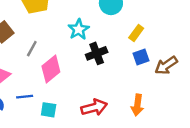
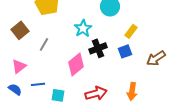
blue square: (141, 57) -> (125, 51), moved
pink diamond: (51, 69) -> (76, 64), moved

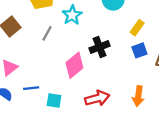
cyan star: (83, 28) -> (72, 15), moved
gray line: (44, 44) -> (47, 33), moved
blue square: (125, 51) -> (139, 50), moved

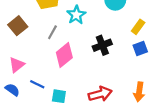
pink diamond: (74, 65) -> (64, 55), moved
blue line: (31, 88) -> (37, 84), turned 32

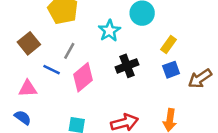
cyan star: (76, 15) -> (109, 31), moved
pink triangle: (17, 65) -> (28, 89), turned 35
blue line: (37, 84) -> (52, 70), moved

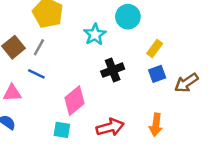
gray line: (69, 51) -> (39, 47), moved
pink diamond: (83, 77) -> (75, 101), moved

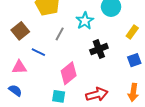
gray line: (39, 47) -> (60, 34), moved
blue square: (157, 74) -> (134, 60), moved

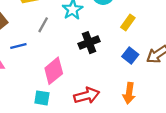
blue line: (38, 52) -> (18, 46), turned -40
blue square: (134, 60) -> (130, 55), turned -32

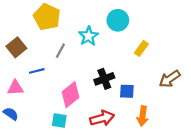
black cross: (89, 43) -> (104, 79), moved
blue square: (130, 55) -> (127, 91), moved, turned -35

